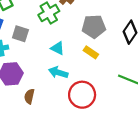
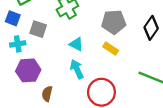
cyan arrow: (58, 72) -> (77, 69), turned 48

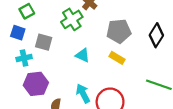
cyan arrow: (77, 69) -> (83, 93), moved

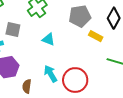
yellow rectangle: (117, 58) -> (96, 36), moved

